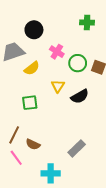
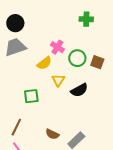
black circle: (34, 30) -> (15, 23), moved
yellow semicircle: (32, 68) -> (44, 63), moved
brown semicircle: (33, 144) -> (52, 134), moved

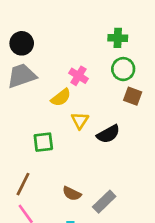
green circle: (77, 58) -> (123, 69), moved

